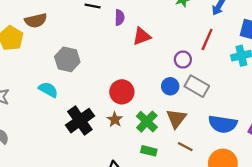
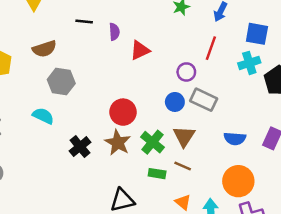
brown semicircle: (36, 21) -> (44, 49), moved
brown star: (115, 120) -> (118, 143), size x1.5
black cross: (80, 121) -> (80, 147), size x0.7
blue semicircle: (223, 124) -> (235, 139), size x0.7
brown line: (185, 147) -> (183, 166), moved

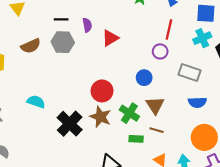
purple circle: (186, 72) -> (160, 51), moved
gray hexagon: (61, 81) -> (63, 42), moved
gray rectangle: (204, 100) -> (190, 73), moved
black cross: (80, 147) -> (70, 124), size x1.4

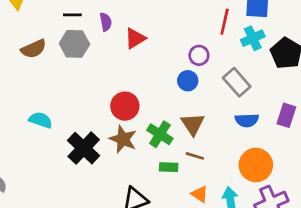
red line: (169, 30) -> (225, 22), moved
gray rectangle: (190, 73) -> (237, 82), turned 30
blue circle: (144, 78) -> (188, 81), moved

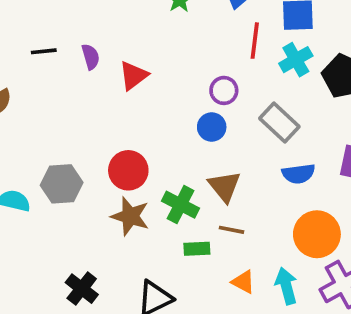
gray hexagon: (74, 44) -> (62, 184), moved
black cross: (84, 148) -> (82, 289), moved, size x0.7

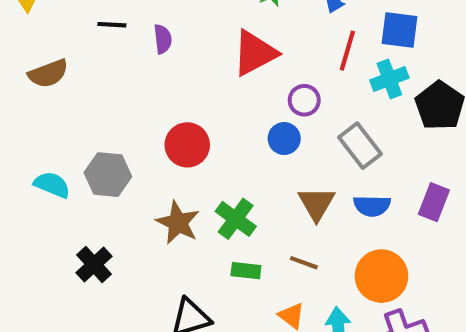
red triangle: (133, 76) -> (255, 53), moved, size x1.4
red circle: (128, 170) -> (187, 145), moved
brown triangle: (224, 186) -> (317, 204), moved
brown line: (231, 230) -> (304, 263), moved
black cross: (82, 289) -> (94, 265), moved

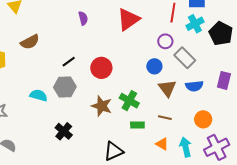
black line: (112, 25) -> (69, 62), moved, turned -32
purple circle: (304, 100) -> (165, 41), moved
blue circle: (284, 139) -> (154, 66), moved
orange circle: (381, 276) -> (203, 119), size x0.7

